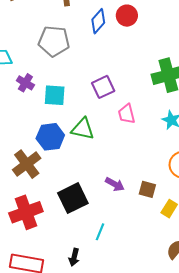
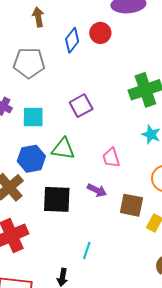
pink trapezoid: (127, 114) -> (111, 158), moved
purple arrow: (115, 184) -> (97, 190), moved
brown square: (147, 189) -> (131, 205), size x1.4
black square: (73, 198) -> (57, 199), moved, turned 32

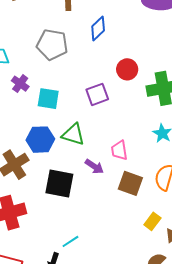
red circle: (100, 33) -> (127, 69), moved
purple arrow: (97, 190) -> (94, 166), moved
brown square: (131, 205) -> (130, 183), moved
cyan line: (87, 250) -> (70, 241), moved, turned 30

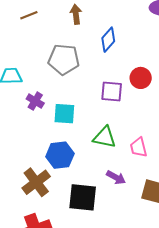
purple square: (97, 94) -> (112, 91), moved, turned 30
green triangle: (73, 134) -> (105, 137), moved
pink trapezoid: (119, 150) -> (139, 147), moved

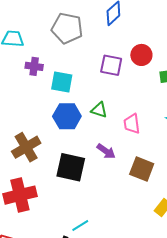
purple cross: (35, 101) -> (34, 66), turned -30
green triangle: (105, 137) -> (99, 110), size x0.7
blue hexagon: (60, 155) -> (67, 116), moved

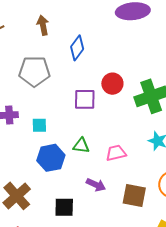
cyan square: (62, 82) -> (39, 125), size x0.7
pink trapezoid: (132, 124) -> (116, 153), turned 95
black square: (71, 167) -> (64, 207), size x0.7

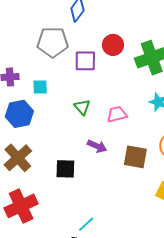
gray pentagon: (34, 71) -> (53, 42), moved
green triangle: (81, 146) -> (82, 107), turned 42
blue hexagon: (51, 158) -> (19, 114), moved

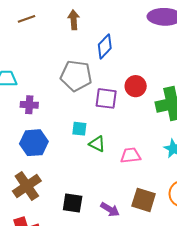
cyan square: (40, 87) -> (79, 129), moved
green triangle: (82, 107) -> (97, 144), turned -30
purple arrow: (97, 146) -> (110, 209), moved

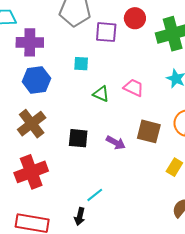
purple cross: (29, 105) -> (30, 42), size x1.5
green triangle: (97, 144) -> (101, 94), moved
pink trapezoid: (131, 155) -> (134, 88), turned 35

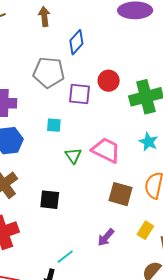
pink trapezoid: (134, 88) -> (106, 150), size x1.4
green triangle: (101, 94) -> (73, 156), turned 30
purple arrow: (116, 143) -> (106, 237), moved, turned 102

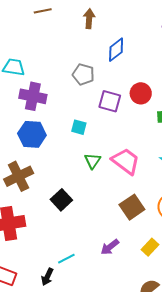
gray pentagon: (49, 72) -> (83, 74), size x0.7
brown square: (120, 194) -> (132, 207), turned 30
black square: (50, 200) -> (61, 200), turned 30

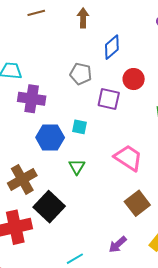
red circle: (141, 93) -> (134, 79), moved
blue hexagon: (32, 134) -> (50, 138), moved
green triangle: (93, 161) -> (77, 167), moved
black square: (61, 200) -> (49, 207), moved, size x1.4

